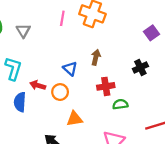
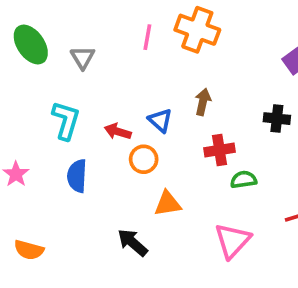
black cross: (140, 67) -> (277, 119), turned 32
red arrow: (38, 85) -> (118, 131), moved

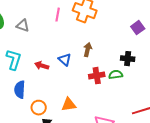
gray triangle: (83, 57) -> (23, 26), turned -40
orange circle: (144, 159) -> (39, 108), moved
green semicircle: (244, 180) -> (116, 75), moved

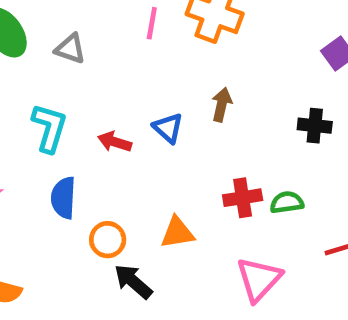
green semicircle: (116, 75) -> (287, 202), moved
red cross: (97, 76) -> (243, 198), moved

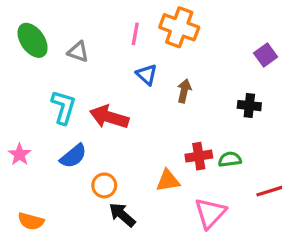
blue triangle: (168, 128) -> (147, 75), moved
red arrow: (115, 142) -> (109, 117), size x1.6
blue semicircle: (63, 198) -> (73, 156), turned -132
orange triangle: (177, 233) -> (168, 181), moved

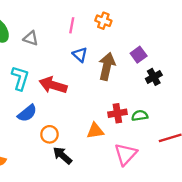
orange cross: (179, 27) -> (103, 21), size x0.6
purple square: (266, 55) -> (139, 55), moved
brown arrow: (184, 91) -> (107, 66), size x1.6
black cross: (249, 106) -> (154, 77), turned -35

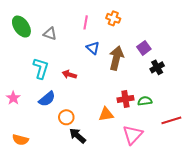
red arrow: (53, 85) -> (69, 74), size x0.6

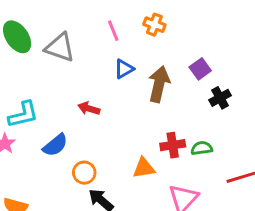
pink line: (86, 22) -> (113, 31), turned -32
gray triangle: (50, 34) -> (60, 47), size x1.5
blue triangle: (93, 48) -> (124, 69), turned 48
cyan L-shape: (41, 68) -> (23, 115), moved, turned 60

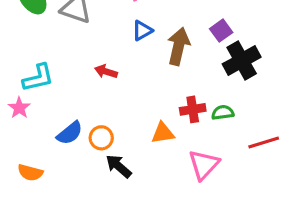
black cross: (220, 98) -> (242, 61), size x1.6
blue semicircle: (55, 145) -> (70, 133), moved

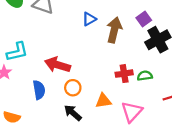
red arrow: (106, 72) -> (58, 65), moved, size x1.6
blue semicircle: (70, 133) -> (39, 90), turned -60
orange triangle: (163, 133) -> (103, 101), moved
orange circle: (101, 138) -> (73, 88), moved

